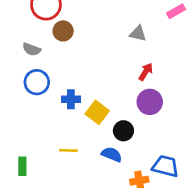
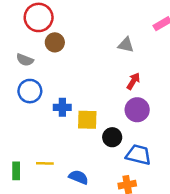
yellow square: (97, 112) -> (87, 120), turned -35
yellow line: (68, 150) -> (45, 163), moved
blue semicircle: (112, 154) -> (79, 177), moved
blue trapezoid: (165, 166) -> (138, 155), moved

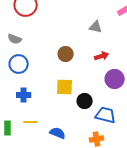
brown circle: (55, 42) -> (66, 54), moved
red arrow: (133, 81) -> (102, 56), turned 40
blue cross: (62, 107) -> (24, 95), moved
purple circle: (137, 110) -> (115, 79), moved

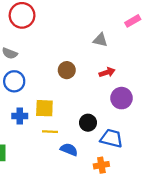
yellow square: (65, 87) -> (44, 108), moved
yellow line: (31, 122) -> (50, 132), moved
blue semicircle: (58, 133) -> (69, 150), moved

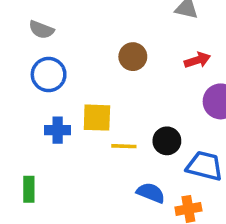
yellow line: (50, 132) -> (124, 146), moved
blue semicircle: (69, 150) -> (151, 193), moved

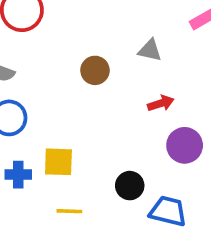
brown circle: (133, 57) -> (95, 70), moved
yellow line: (124, 146) -> (69, 211), moved

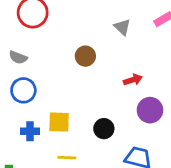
gray triangle: (150, 50) -> (122, 27), moved, turned 30
black circle: (130, 186) -> (104, 129), moved

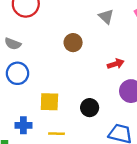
blue cross: (30, 131) -> (23, 125), moved

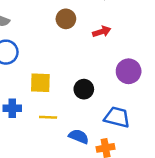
red arrow: (116, 64) -> (102, 32), moved

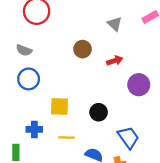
purple circle: (129, 71) -> (139, 85), moved
blue trapezoid: (117, 117) -> (128, 137), turned 40

